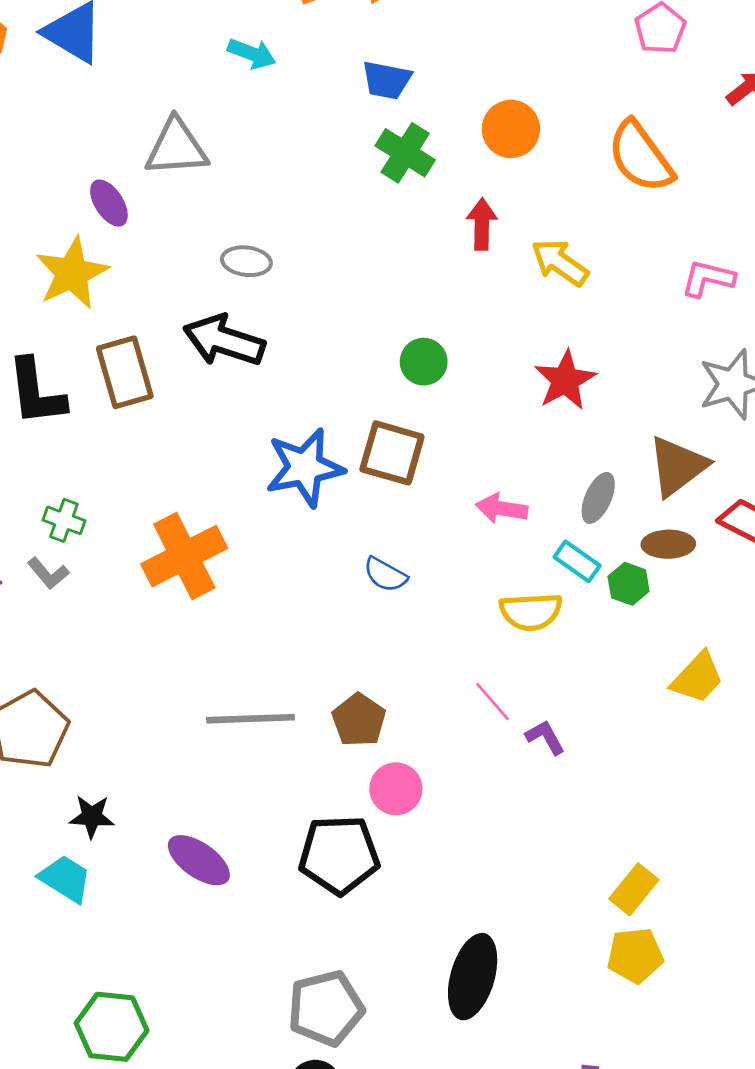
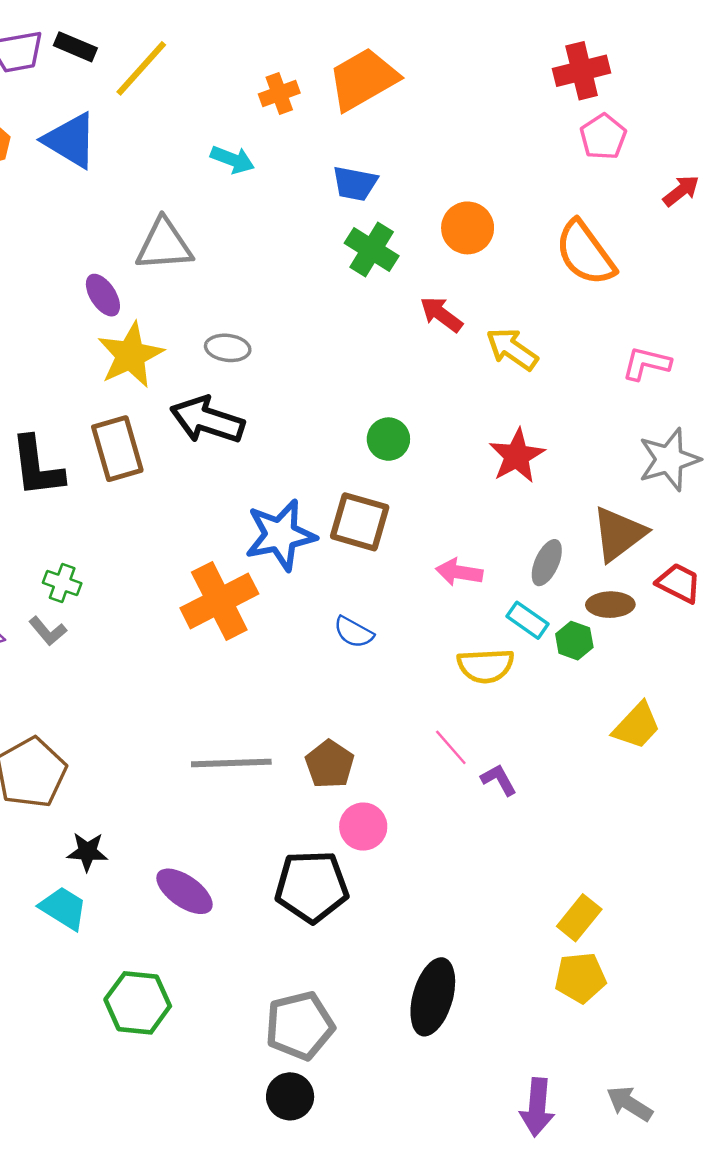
red arrow: (482, 224) -> (441, 314), turned -54
yellow star: (72, 273) -> (131, 355), moved
orange cross: (184, 556) -> (219, 601), moved
green hexagon: (112, 1027) -> (138, 1003), moved

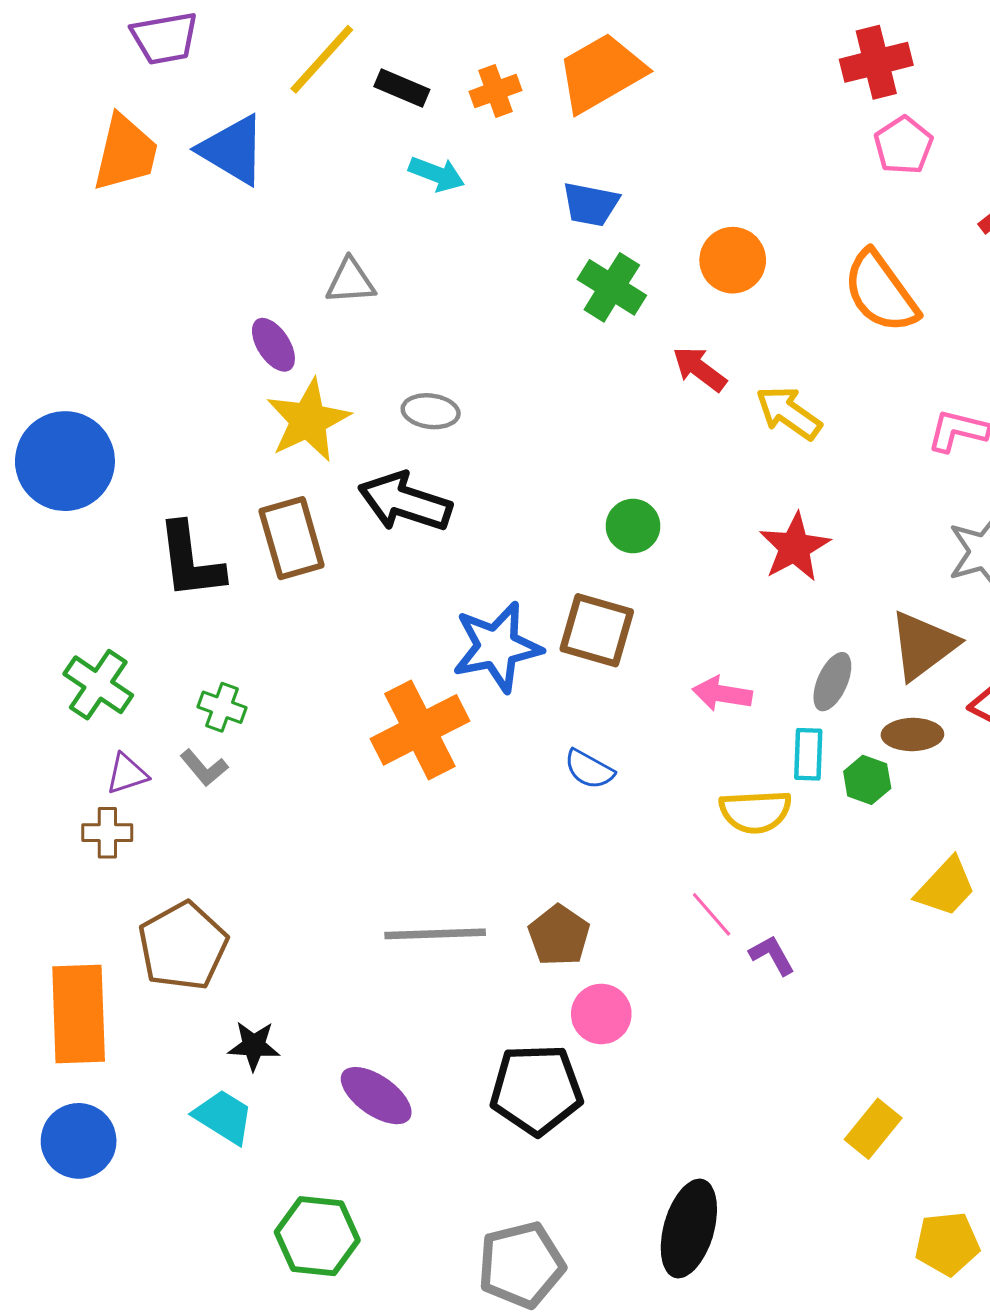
black rectangle: (75, 47) -> (402, 88), moved
gray triangle: (164, 245) -> (350, 281), size x0.7
cyan rectangle: (528, 620) -> (808, 754), turned 57
yellow pentagon: (580, 978) -> (947, 1244), moved

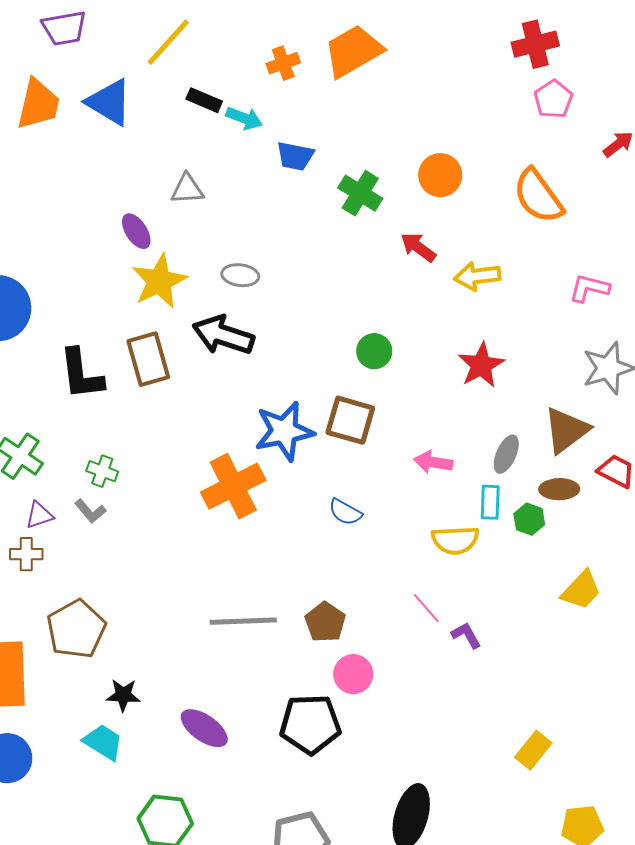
black rectangle: (402, 88) -> (204, 100), moved
blue trapezoid: (591, 204) -> (295, 156), moved
yellow arrow: (789, 413) -> (477, 276), turned -42

